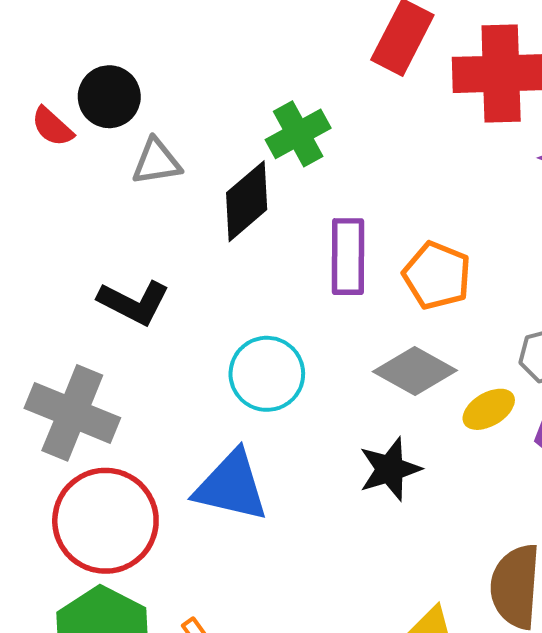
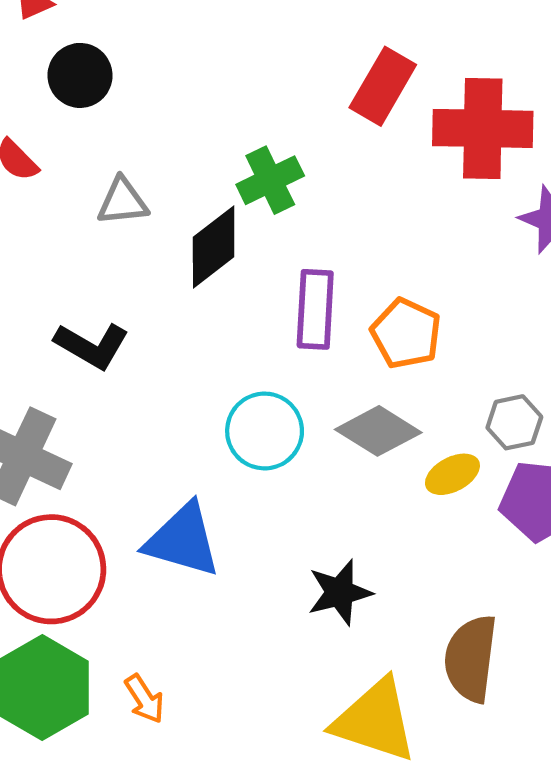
black circle: (109, 97) -> (80, 75), moved
cyan circle: (267, 374) -> (265, 431), moved
black star: (390, 469) -> (340, 592), moved

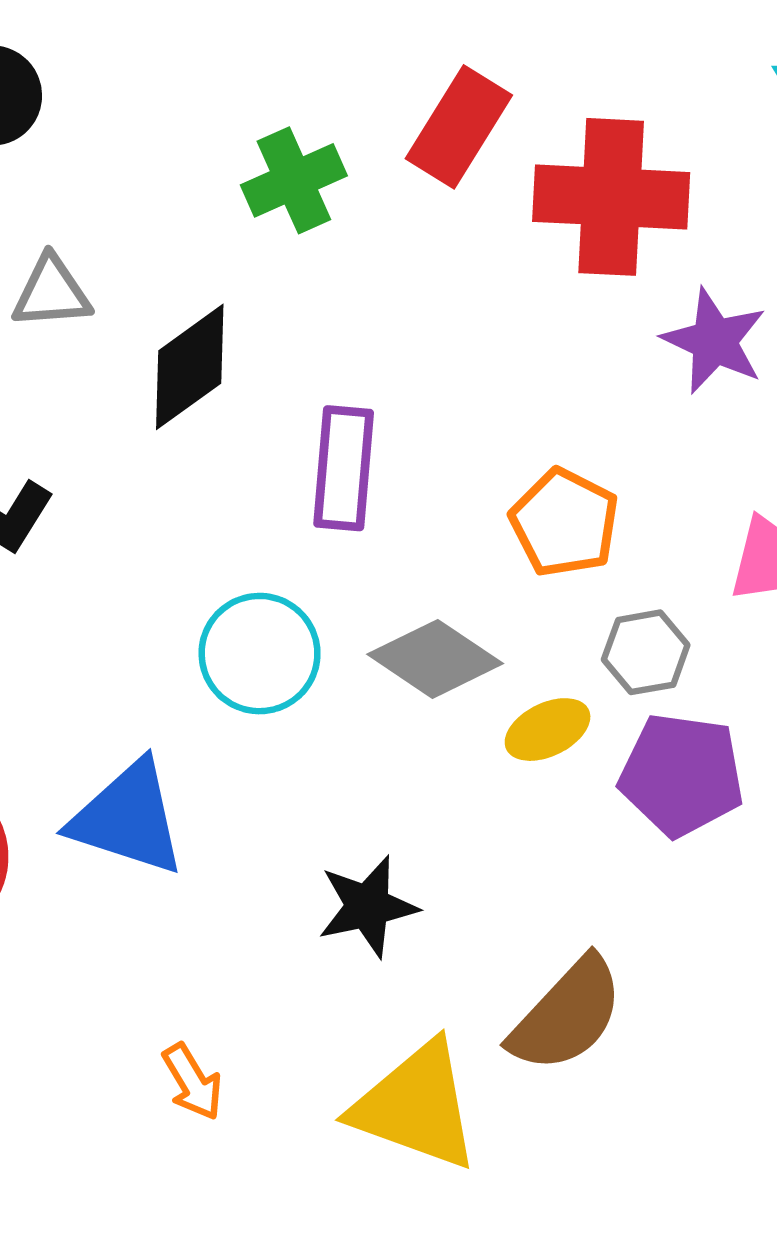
green cross: (270, 180) -> (294, 180), moved
orange pentagon: (406, 333) -> (564, 523), moved
brown semicircle: (471, 658) -> (567, 1015), turned -146
orange arrow: (145, 699) -> (192, 1082), moved

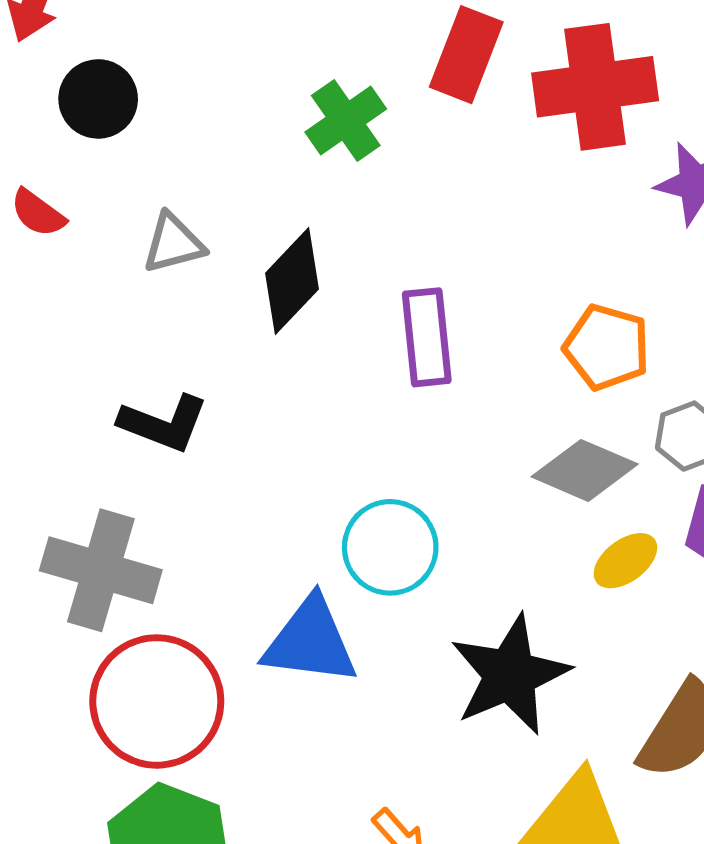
cyan circle: (260, 654) -> (390, 547), moved
gray diamond: (435, 659) -> (585, 470), moved
yellow ellipse: (548, 730) -> (625, 561), moved
black star: (368, 906) -> (510, 675), size x1.5

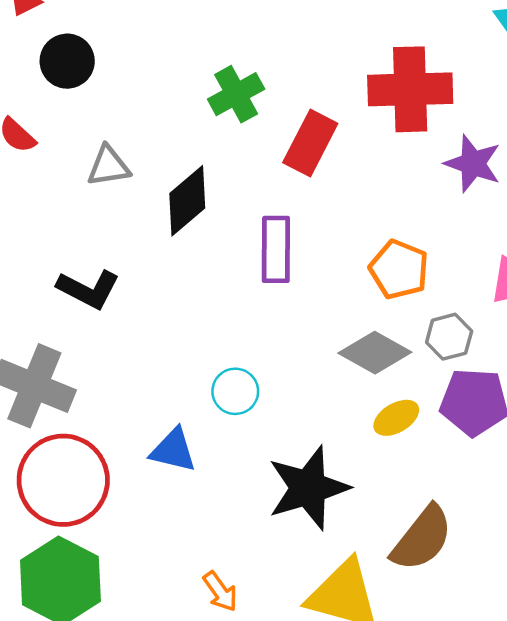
red rectangle: (466, 55) -> (310, 143), moved
cyan circle: (390, 547) -> (235, 391), size x0.7
blue triangle: (310, 641) -> (173, 450), size x0.7

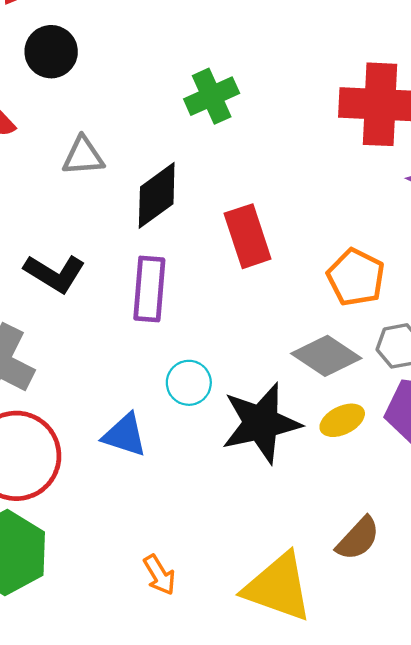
red rectangle: (310, 143) -> (248, 236), moved, turned -50
purple rectangle: (276, 249) -> (149, 289), moved
black star: (308, 488) -> (261, 423), moved
brown semicircle: (422, 538) -> (358, 539), size x0.7

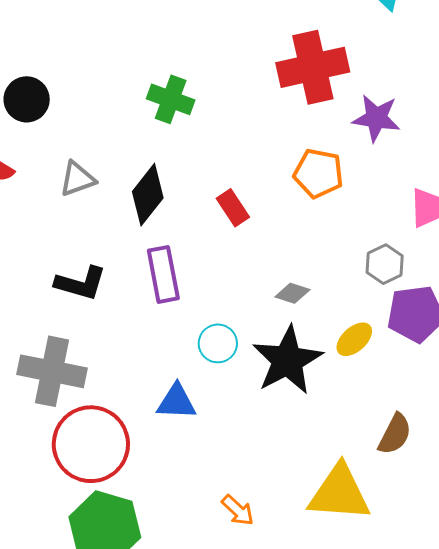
green cross: (212, 96) -> (171, 99), turned -30
red rectangle: (248, 236) -> (233, 208), size x0.7
orange pentagon: (356, 277) -> (318, 173), moved
gray diamond: (326, 356) -> (292, 293), moved, size x0.6

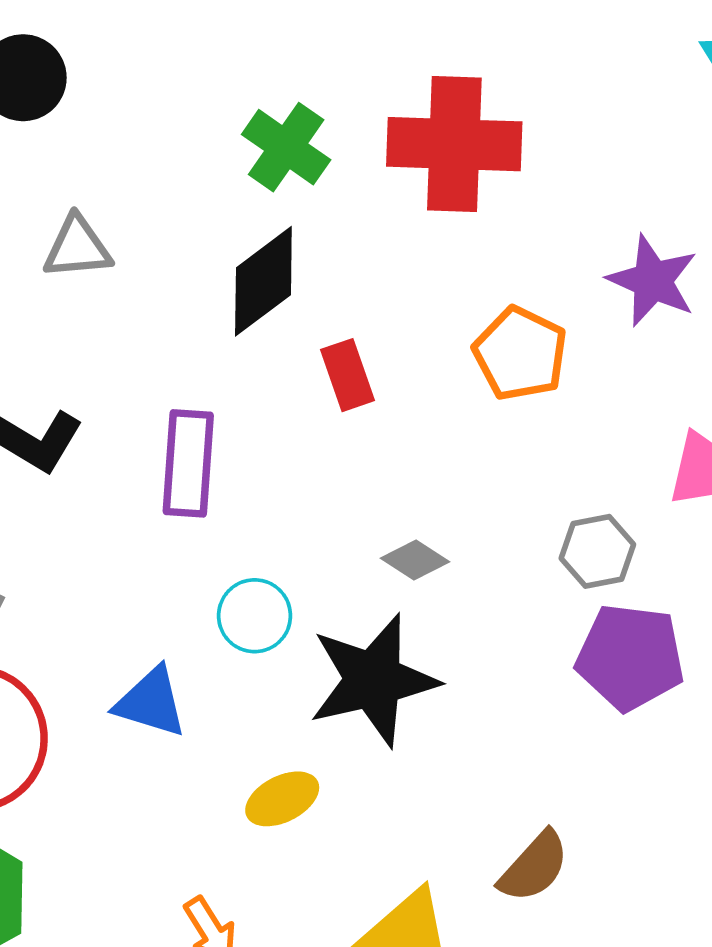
red cross: (313, 67) -> (454, 144), moved
black diamond: (148, 195) -> (263, 281), moved
yellow ellipse: (354, 339) -> (282, 799), moved

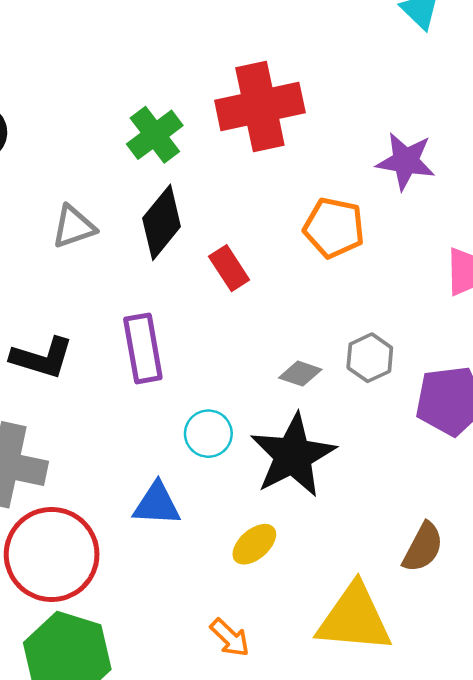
green cross: (286, 147) -> (155, 135), turned 32
gray triangle: (77, 248) -> (74, 227), moved
gray hexagon: (597, 551) -> (370, 358), moved

